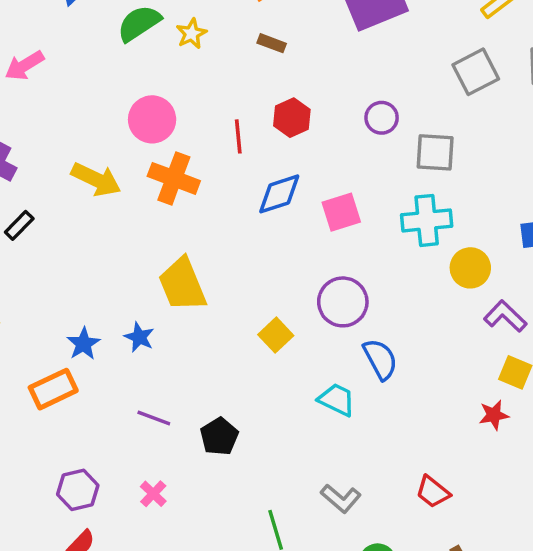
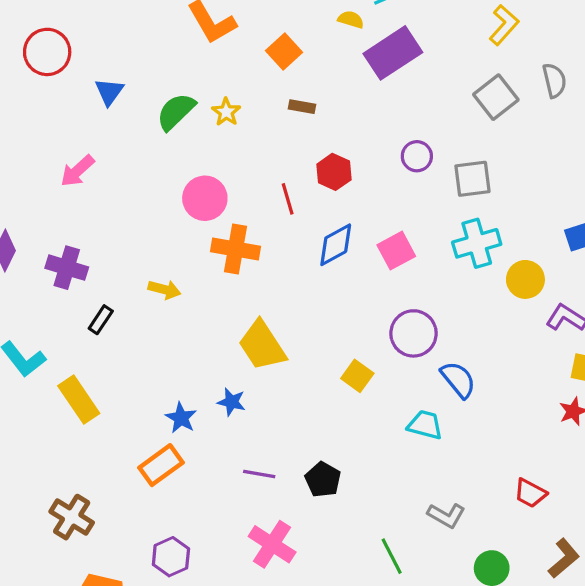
yellow arrow: (96, 179) -> (164, 290), moved, size x0.7
purple hexagon: (78, 490) -> (171, 557), moved
pink cross: (153, 494) -> (272, 544), size x1.8

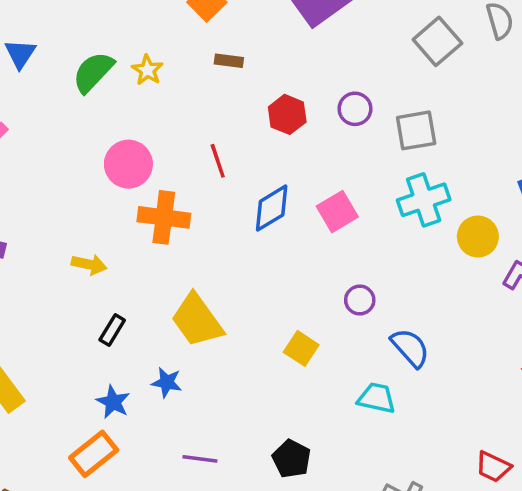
red hexagon: (334, 172) -> (287, 114), moved
black rectangle: (101, 320) -> (112, 330), moved
purple circle: (414, 333) -> (360, 300), size x0.6
black pentagon: (323, 480) -> (291, 459), moved

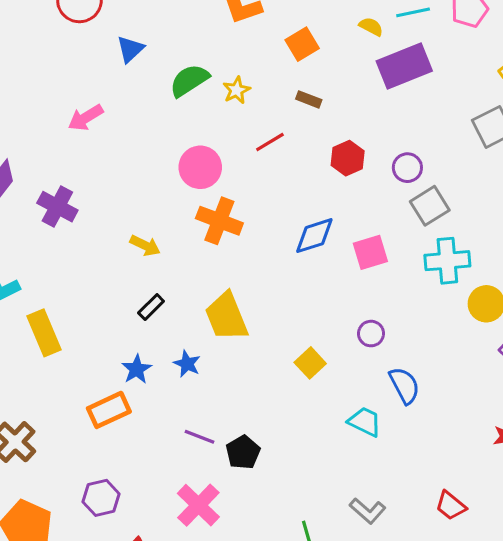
gray square: (416, 130) -> (430, 206), moved, turned -36
red line: (218, 161) -> (270, 142), moved, turned 64
black pentagon: (291, 459) -> (243, 452), moved

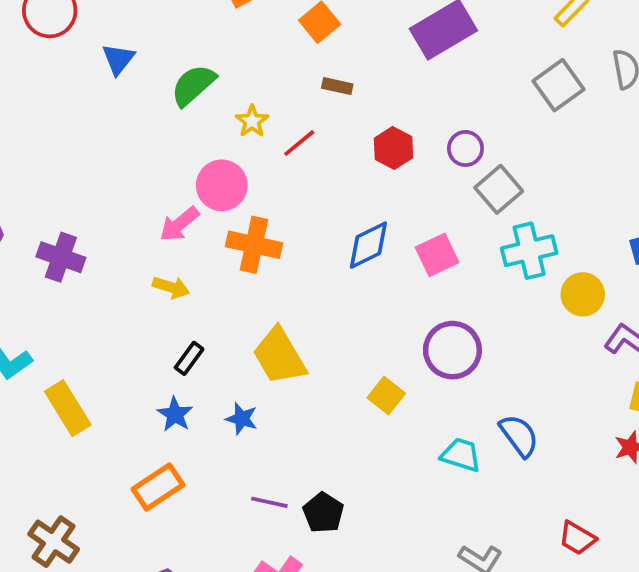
yellow star: (237, 90) -> (252, 121), moved
pink arrow: (86, 118) -> (179, 224), moved
purple circle: (371, 334) -> (452, 350), size x1.8
blue star: (137, 369) -> (175, 414), moved
blue semicircle: (404, 385) -> (519, 436), moved

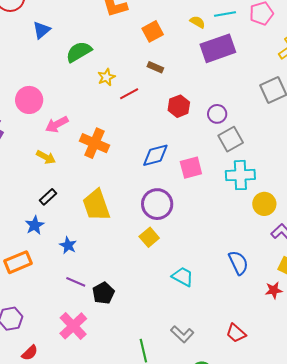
pink circle: (222, 185) -> (29, 100), moved
purple circle: (452, 350) -> (157, 204), moved
blue star: (242, 419) -> (68, 245), moved
blue semicircle: (519, 436) -> (238, 263), moved

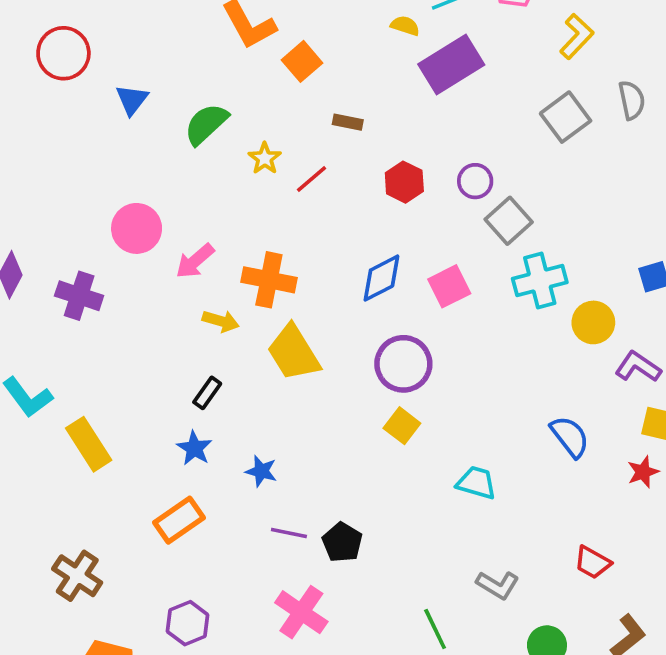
orange square: (153, 31) -> (302, 61), moved
yellow arrow: (46, 157) -> (221, 321), moved
yellow trapezoid: (96, 205) -> (294, 353), moved

